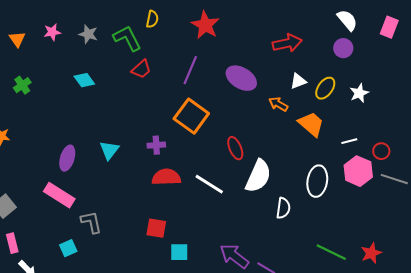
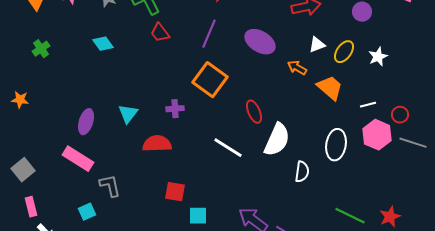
red trapezoid: (141, 69) -> (160, 33), turned 95
red semicircle: (166, 177) -> (157, 144), moved

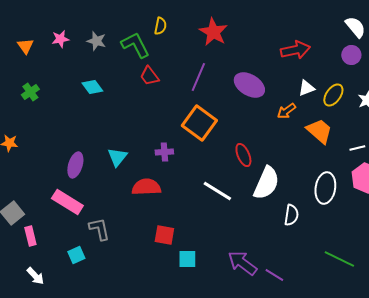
orange arrow: (297, 68) -> (286, 111), turned -66
pink rectangle: (31, 207) -> (30, 236), moved

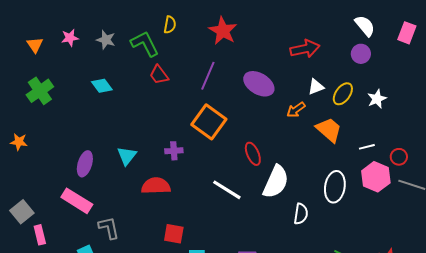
green cross: (30, 92) -> (40, 91), size x1.5

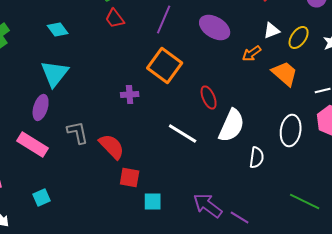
cyan triangle: (127, 156) -> (55, 74), moved, size x1.4
red semicircle: (156, 186) -> (112, 146), moved, turned 48
gray L-shape: (109, 228) -> (78, 132), moved

